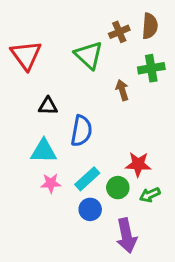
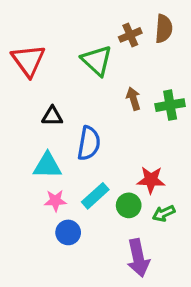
green cross: (151, 68) -> (170, 105), moved
blue circle: (90, 209) -> (68, 232), moved

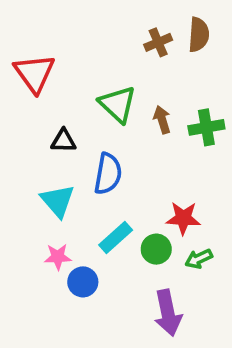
green triangle: (97, 60) -> (118, 104), moved
cyan triangle: (47, 166) -> (58, 201), turned 48
pink star: (55, 201) -> (58, 257), moved

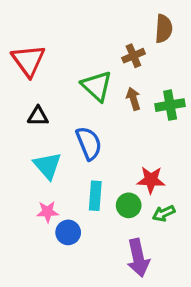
brown cross: (158, 42) -> (133, 56), moved
black triangle: (63, 141) -> (38, 116), moved
blue semicircle: (108, 174) -> (89, 143), turned -32
cyan rectangle: (116, 237) -> (95, 196), turned -44

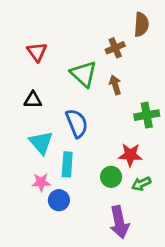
red triangle: (28, 60) -> (37, 52), moved, size x0.7
green cross: (170, 105) -> (147, 115), moved
cyan rectangle: (95, 196) -> (67, 164), moved

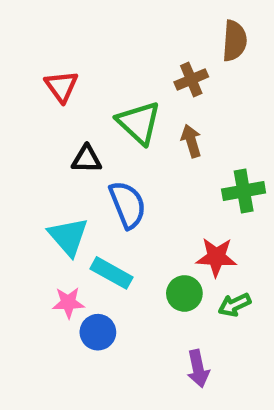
black triangle: (33, 100) -> (87, 159), moved
cyan rectangle: (67, 164) -> (112, 273), turned -65
purple arrow: (119, 222) -> (198, 369), size x0.7

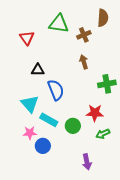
green triangle: (139, 123) -> (59, 24), moved, turned -35
green circle: (184, 293) -> (73, 126), moved

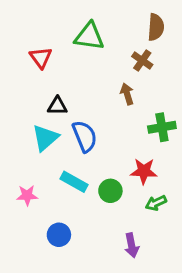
brown cross: (84, 35) -> (142, 61), moved, turned -32
cyan triangle: (30, 104) -> (45, 138), moved, turned 30
pink star: (30, 133) -> (27, 195), moved
blue circle: (43, 146) -> (59, 235), moved

